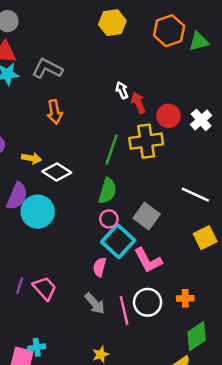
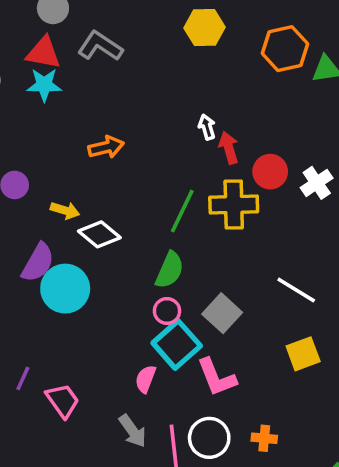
gray L-shape: (47, 69) -> (100, 46), moved
orange arrow: (55, 112) -> (106, 147), turned -100
purple line: (20, 286) -> (23, 378), moved

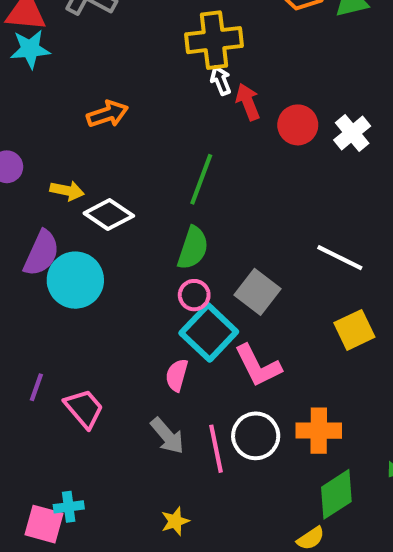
yellow cross: (234, 204) -> (214, 40), moved
orange cross: (264, 438) -> (319, 431), size x1.5

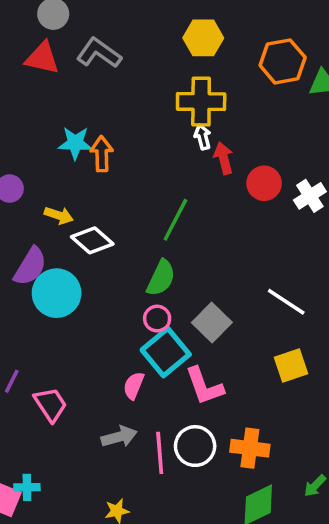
cyan star: (30, 49) -> (75, 143), moved
orange arrow: (108, 114) -> (102, 154), turned -80
gray arrow: (167, 436) -> (119, 437), turned -72

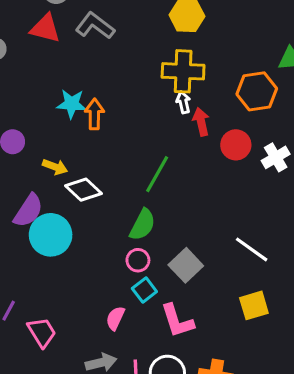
orange hexagon: (283, 61) -> (257, 91), moved
cyan square: (166, 352) -> (144, 290), size x0.6

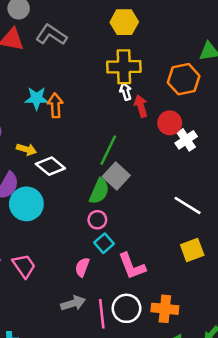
white cross: (276, 157) -> (186, 140), moved
gray square: (186, 265) -> (116, 176), moved
pink trapezoid: (42, 332) -> (24, 266), moved

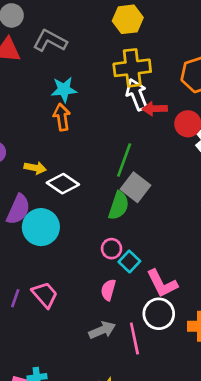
white arrow: (126, 92) -> (137, 94), size x1.6
cyan star: (37, 98) -> (64, 90), moved
red arrow: (141, 106) -> (155, 109), turned -70
pink circle: (97, 220) -> (112, 249), moved
white circle: (126, 308) -> (159, 314), moved

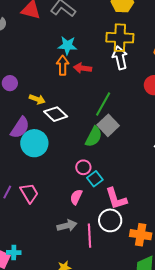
red arrow: (155, 109) -> (83, 68), moved

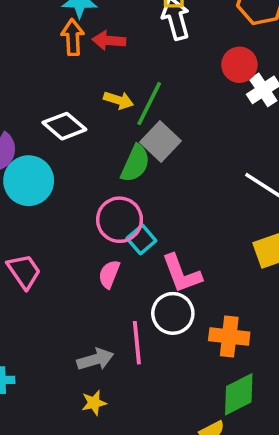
yellow arrow: (37, 99) -> (118, 100), moved
pink circle: (83, 167) -> (120, 220), size x1.6
gray arrow: (67, 226) -> (95, 359), moved

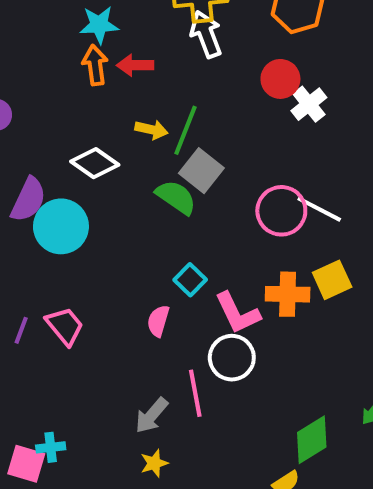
green semicircle: (135, 163) -> (176, 197), turned -75
pink circle: (120, 220) -> (281, 211), moved
orange cross: (229, 336) -> (288, 294), moved
gray arrow: (95, 359) -> (151, 415), turned 152

